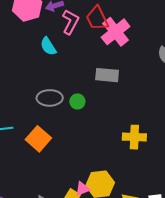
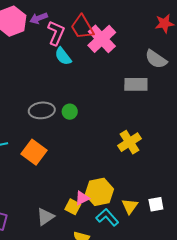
cyan semicircle: (48, 46) -> (63, 56), moved
gray rectangle: (107, 75) -> (136, 84), moved
yellow cross: (134, 137) -> (129, 142), turned -30

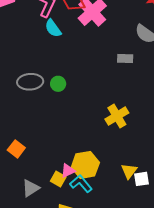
gray rectangle: (136, 84) -> (125, 58), size x0.7
orange square: (34, 152) -> (16, 149), moved, size x0.7
yellow triangle: (130, 206) -> (129, 171), moved
cyan L-shape: (107, 217) -> (81, 184), moved

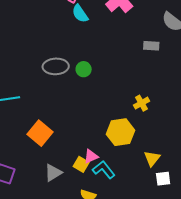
yellow cross: (117, 116) -> (141, 103), size x0.7
orange square: (16, 149) -> (40, 133), size x1.4
yellow hexagon: (85, 165) -> (120, 132), moved
white square: (141, 179) -> (163, 179), moved

